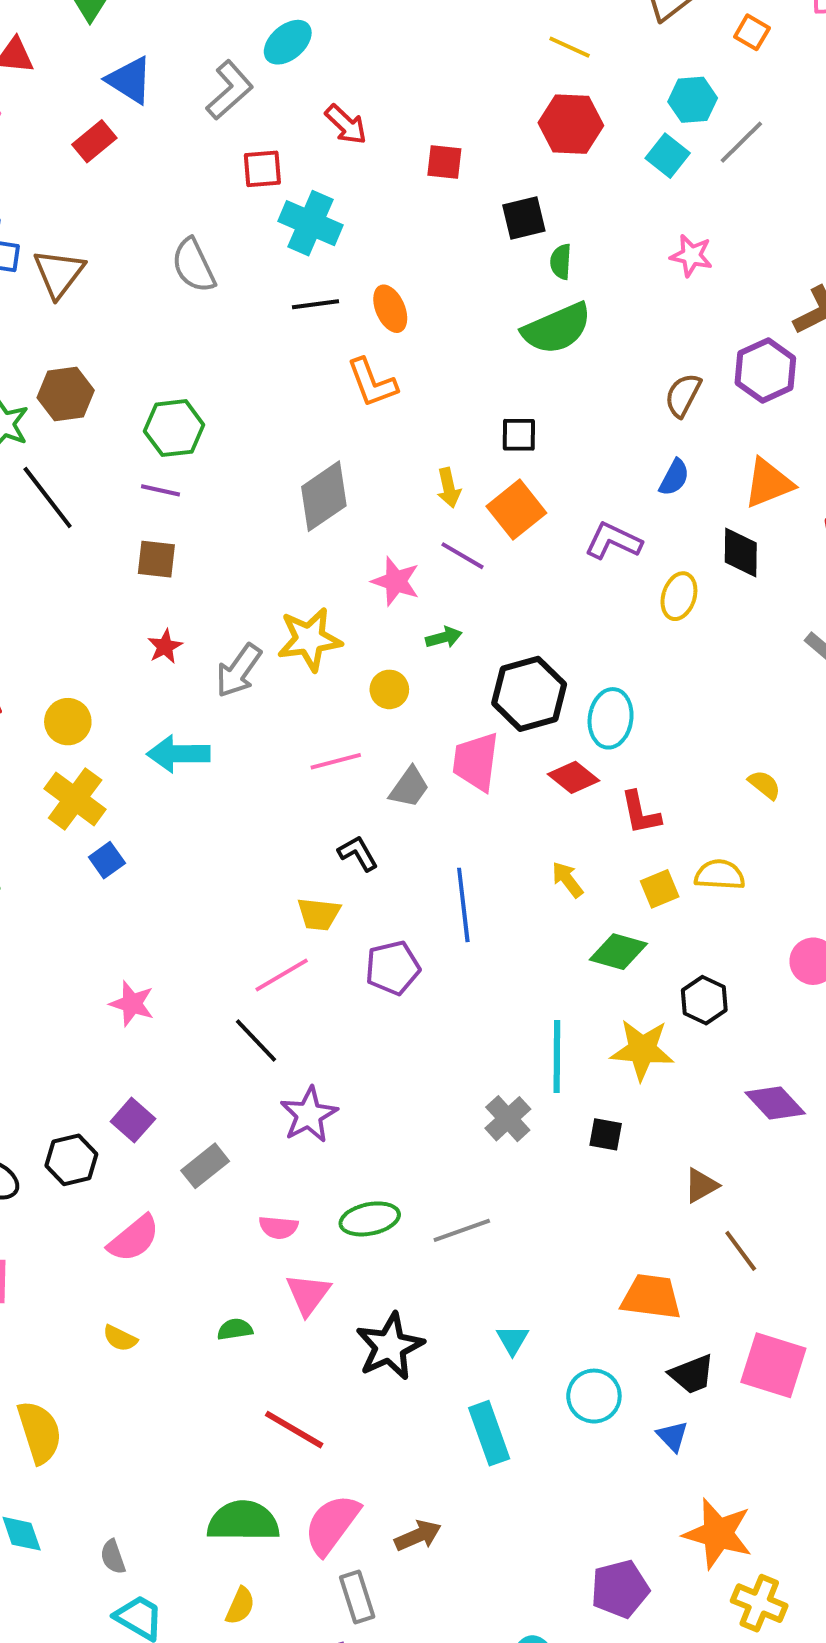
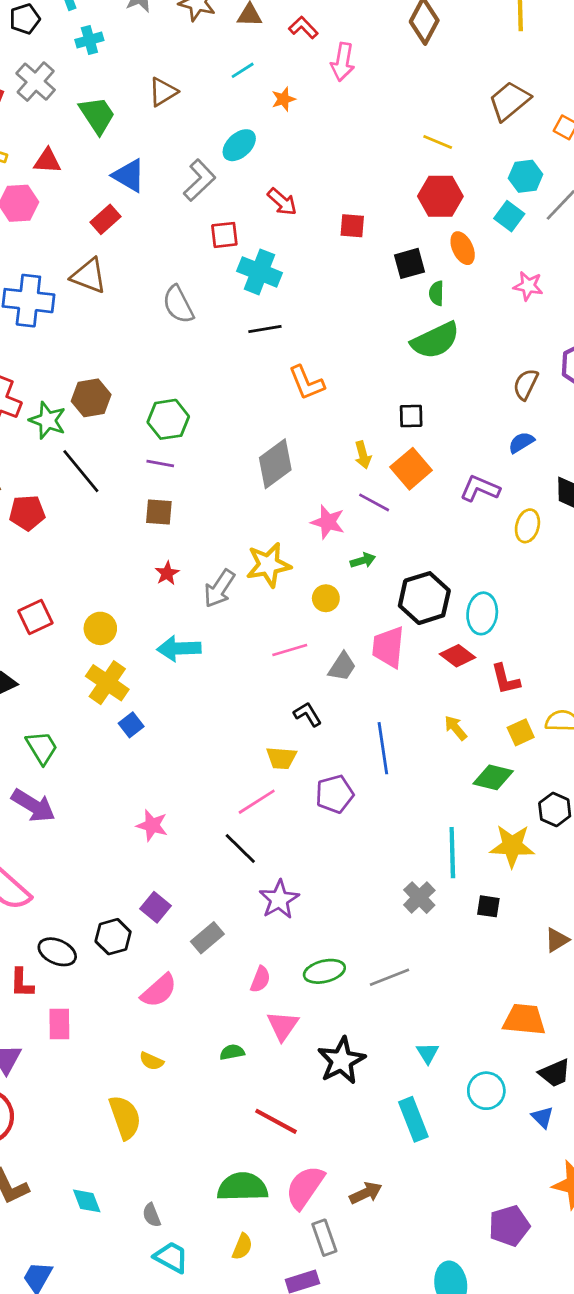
brown triangle: (59, 273) -> (89, 276), moved, turned -45
orange ellipse: (390, 309) -> (463, 248), moved
blue semicircle: (674, 478) -> (521, 442), turned -148
pink semicircle: (278, 1227) -> (260, 979), turned -72
yellow semicircle: (39, 1432) -> (125, 1117), moved

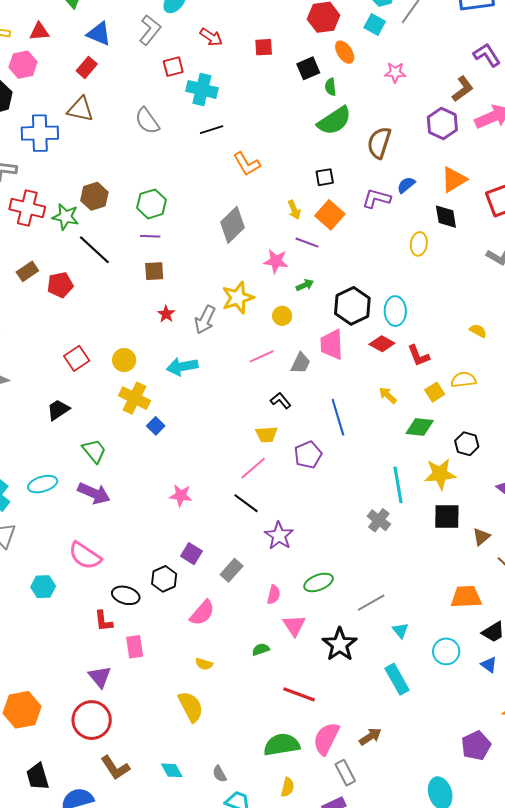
brown semicircle: (526, 384) -> (379, 143), moved, size x1.4
purple L-shape: (480, 489) -> (376, 198), moved
black square: (488, 906) -> (447, 516), moved, size x1.6
gray line: (389, 977) -> (371, 603), moved

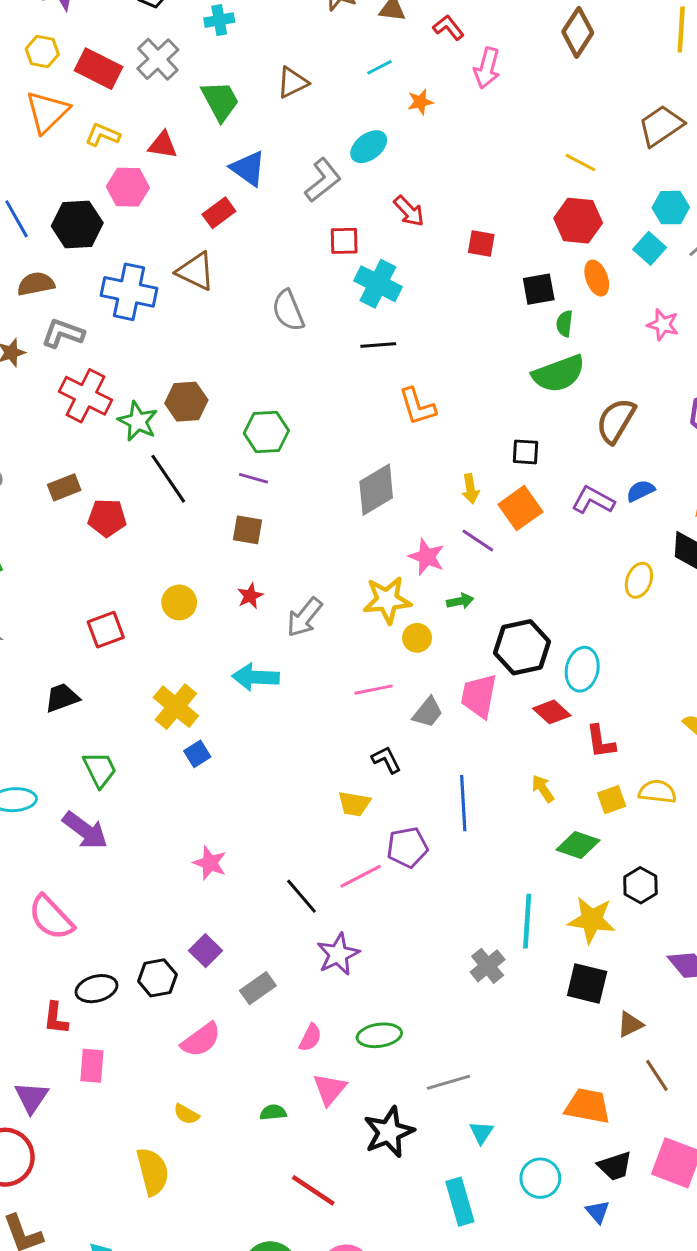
yellow star: (238, 298) -> (387, 600), moved
yellow circle: (124, 360) -> (179, 602), moved
pink line: (253, 468) -> (361, 876), moved
black ellipse: (126, 595) -> (96, 989), turned -44

